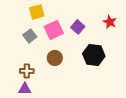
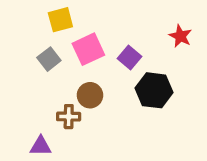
purple square: (78, 27) -> (129, 57), moved
brown cross: (27, 71) -> (69, 117), moved

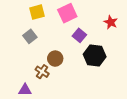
pink square: (88, 49) -> (67, 13), moved
brown cross: (69, 117) -> (42, 72), turned 32

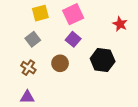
purple square: (79, 35) -> (73, 39), moved
brown cross: (42, 72) -> (28, 68), moved

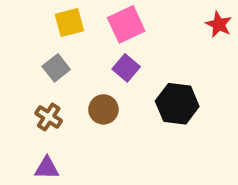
red star: (120, 24) -> (219, 24), moved

